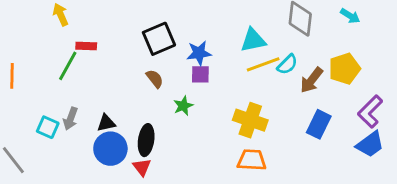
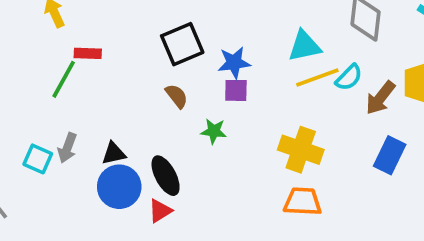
green star: (183, 106) -> (214, 131), turned 30
black ellipse: (146, 140) -> (166, 176), turned -36
red triangle: (142, 167) -> (160, 211), turned 36

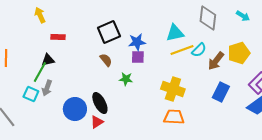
green line: (64, 79) -> (40, 72), moved
black triangle: (114, 153) -> (48, 60), moved

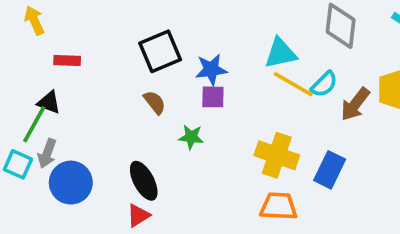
yellow line: (182, 50) -> (293, 84), turned 50
black triangle: (48, 60) -> (49, 102), turned 32
blue rectangle: (221, 92) -> (330, 170), moved
blue circle: (75, 109) -> (71, 183), moved

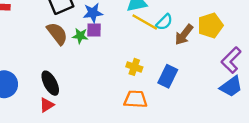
brown semicircle: (155, 102) -> (57, 34), size x1.5
green star: (191, 137) -> (80, 36), moved
yellow cross: (277, 155) -> (134, 67), size x0.6

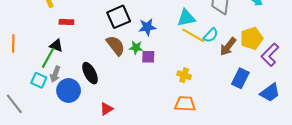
purple square: (94, 30) -> (148, 57), moved
purple L-shape: (231, 60) -> (270, 55), moved
blue rectangle: (168, 76) -> (240, 78), moved
black ellipse: (50, 83) -> (90, 73), moved

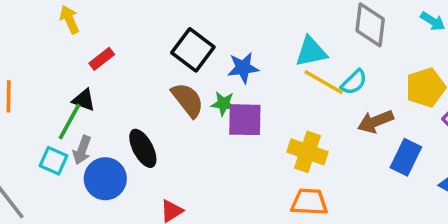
black square: (119, 17) -> (193, 50), turned -30
red rectangle: (66, 22) -> (102, 59), turned -40
brown arrow: (228, 47) -> (375, 121), moved, turned 30
purple square: (148, 57) -> (245, 120), size x1.5
yellow cross: (184, 75) -> (307, 152), size x1.5

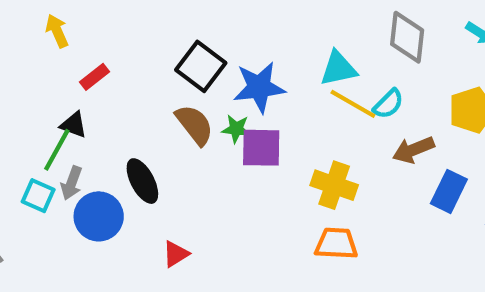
blue star: (243, 68) -> (259, 87), size x1.4

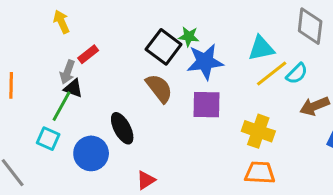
yellow line: (353, 104) -> (272, 74), turned -68
green star: (236, 129) -> (189, 37), moved
gray arrow: (72, 183) -> (67, 72), moved

